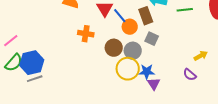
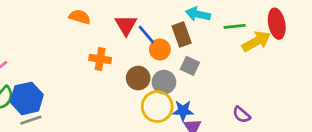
yellow arrow: (201, 56) -> (256, 41), moved, size x1.5

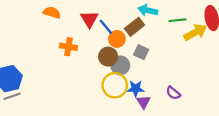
brown rectangle: (182, 35) -> (135, 27), turned 72
brown circle: (138, 78) -> (108, 57), moved
purple semicircle: (241, 115) -> (173, 93), moved

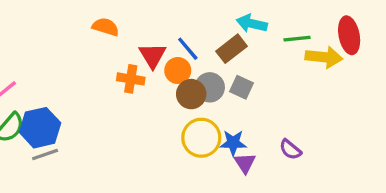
red triangle: (89, 19) -> (153, 55), moved
yellow arrow: (195, 32) -> (324, 57), turned 35
orange circle: (117, 39) -> (178, 71), moved
gray circle: (120, 65) -> (210, 87), moved

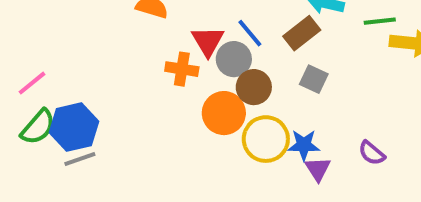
orange circle: (178, 71) -> (224, 113), moved, size x1.4
gray circle: (210, 87) -> (234, 59), moved

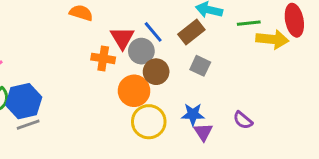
yellow circle: (266, 139) -> (149, 122), moved

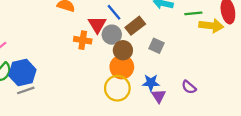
blue line: (153, 32) -> (114, 12), moved
brown rectangle: (191, 32) -> (135, 26), moved
orange circle: (134, 91) -> (122, 67), moved

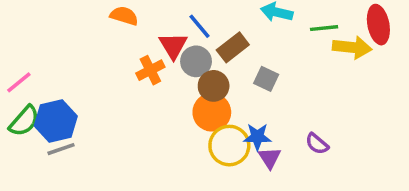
orange cross: (83, 40) -> (150, 70), turned -36
yellow circle: (117, 88) -> (229, 146), moved

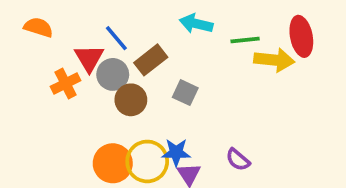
orange circle: (212, 112) -> (113, 163), moved

